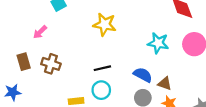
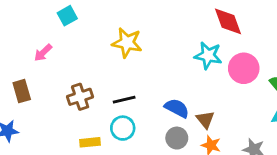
cyan star: (158, 43) -> (208, 55), moved
brown cross: (51, 64) -> (80, 97), moved, turned -36
brown triangle: (165, 84) -> (205, 120), turned 32

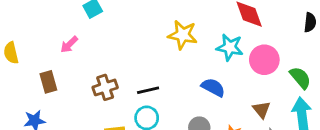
yellow star: (127, 43) -> (183, 35), moved
blue semicircle: (177, 108) -> (213, 87), moved
brown triangle: (205, 120) -> (262, 110), moved

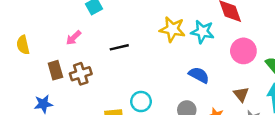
cyan star: (230, 47) -> (202, 32), moved
brown cross: (105, 87) -> (81, 74), moved
black line: (148, 90) -> (119, 47), moved

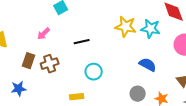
brown rectangle: (55, 70) -> (29, 61), turned 35
cyan circle: (141, 102) -> (94, 72), moved

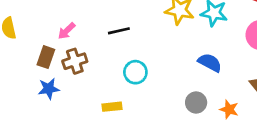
pink arrow: (44, 34) -> (67, 31), moved
blue star: (19, 89) -> (49, 89), moved

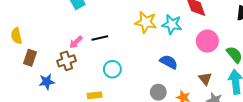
pink arrow: (67, 31) -> (76, 42), moved
brown rectangle: (46, 57) -> (30, 58), moved

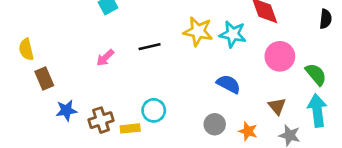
black line: (100, 38) -> (150, 47), moved
brown rectangle: (30, 58) -> (44, 79), turned -42
brown cross: (66, 61) -> (101, 120), moved
cyan circle: (112, 69) -> (154, 110), moved

